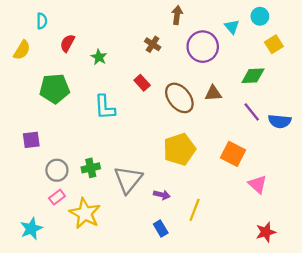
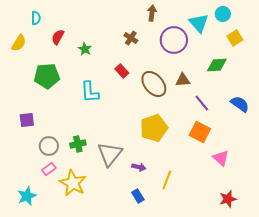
cyan triangle: (232, 27) -> (199, 23), size x1.5
purple line: (252, 112) -> (202, 103), moved
blue semicircle: (280, 121) -> (240, 104), turned -150

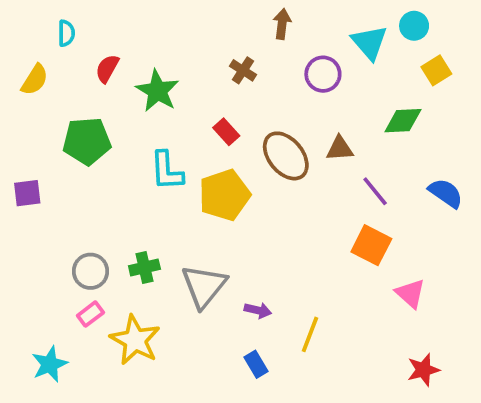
purple circle: (174, 40) -> (323, 74), size x0.7
green star: (85, 49) -> (157, 91), size x1.6
purple square: (27, 120) -> (27, 193), moved
yellow pentagon: (154, 128) -> (224, 195), moved

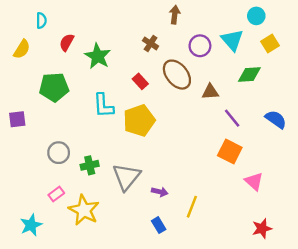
cyan triangle: (369, 42) -> (232, 40), moved
brown ellipse: (286, 156) -> (177, 75), moved
gray circle: (90, 271) -> (59, 153), moved

